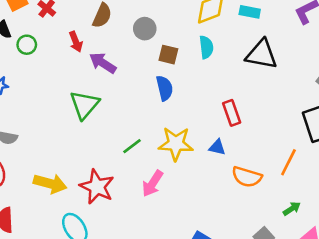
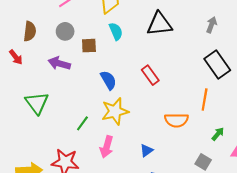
purple arrow: (103, 63) -> (59, 63), moved
blue semicircle: (165, 88) -> (108, 80), moved
blue triangle: (217, 147) -> (147, 150), moved, turned -32

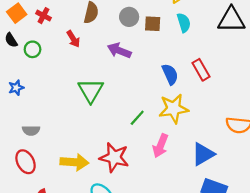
brown square: (89, 46) -> (153, 24), moved
red rectangle: (150, 75) -> (201, 70), moved
blue triangle: (147, 150) -> (203, 154), size x1.6

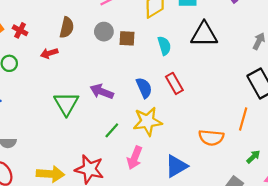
cyan semicircle: (184, 23) -> (164, 46), moved
red arrow: (73, 39) -> (49, 53), turned 105
purple arrow: (119, 51) -> (102, 92), moved

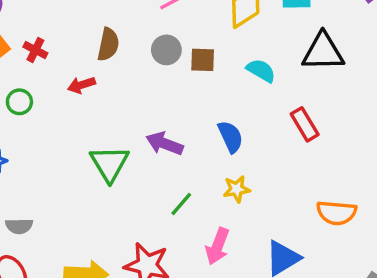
cyan semicircle: (164, 46) -> (261, 70), turned -42
red rectangle: (174, 83) -> (305, 124), moved
yellow star: (147, 121) -> (237, 189), size x0.6

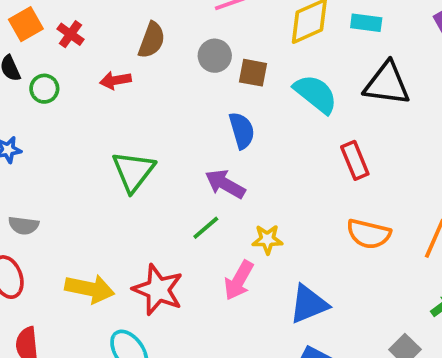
cyan semicircle: (261, 70) -> (316, 94), size x1.4
blue semicircle: (230, 137) -> (242, 130), moved
purple arrow: (164, 144) -> (225, 184), moved
yellow star: (237, 189) -> (267, 239), moved
orange semicircle: (337, 213) -> (369, 234), moved

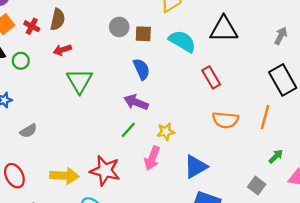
brown semicircle: (152, 40) -> (58, 19), moved
green triangle: (133, 171) -> (80, 81), moved
gray semicircle: (24, 225) -> (28, 131), moved, turned -30

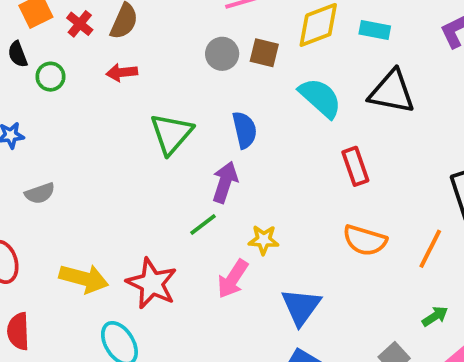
brown square: (143, 34) -> (264, 53), moved
green triangle: (80, 81) -> (171, 134), moved
purple arrow: (136, 102) -> (225, 182), turned 75
blue triangle: (196, 167) -> (301, 307), turned -35

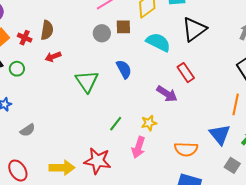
black triangle: (392, 92) -> (194, 29), turned -32
purple arrow: (225, 182) -> (167, 94), moved, turned 120
orange semicircle: (365, 240) -> (186, 149), moved
blue triangle: (301, 307) -> (220, 134), moved

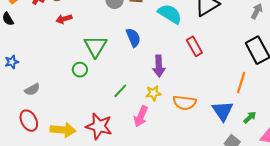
green circle: (17, 69) -> (80, 70), moved
purple arrow: (167, 94) -> (159, 66), moved, turned 50
orange semicircle: (186, 149) -> (185, 103), moved
red ellipse: (18, 171) -> (29, 121), moved

